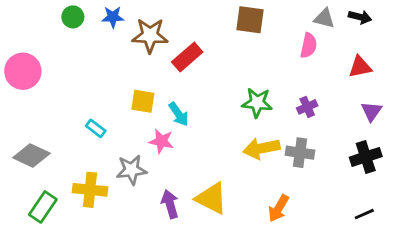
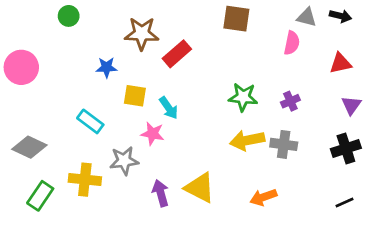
blue star: (113, 17) -> (107, 67), moved
cyan rectangle: (96, 128) -> (90, 121), size x1.4
orange arrow: (279, 208) -> (263, 197), turned 40

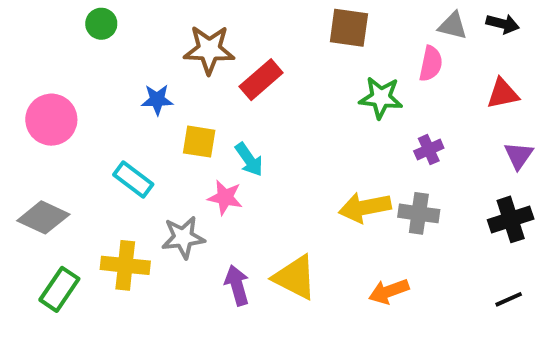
pink circle: (21, 67) -> (51, 120), moved
green star: (243, 97) -> (381, 98), moved

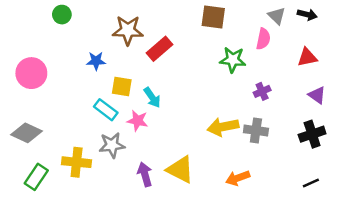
gray triangle: (453, 26) -> (277, 16), turned 30
purple triangle: (519, 156) -> (317, 95), turned -30
cyan rectangle: (133, 179) -> (106, 110), moved

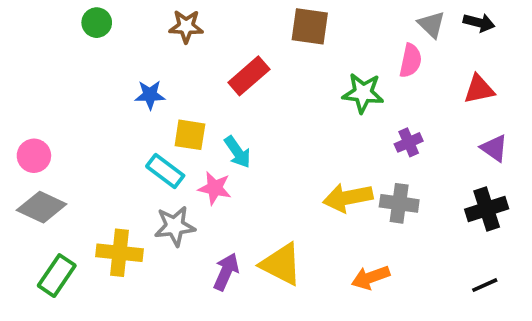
brown square: (213, 17) -> (310, 26), moved
brown star: (128, 30) -> (186, 26), moved, size x0.7
pink circle: (31, 73) -> (34, 156), moved, size x0.7
purple arrow: (145, 174) -> (226, 272), turned 40

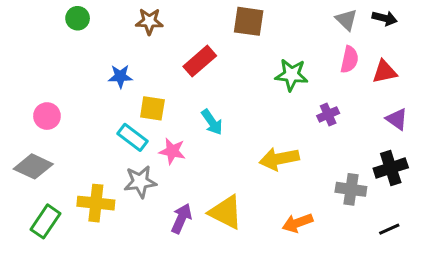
pink semicircle: (411, 61) -> (349, 59), moved
cyan arrow: (237, 152) -> (212, 122), moved
pink circle: (34, 156) -> (47, 116), moved
gray cross: (399, 203) -> (351, 189), moved

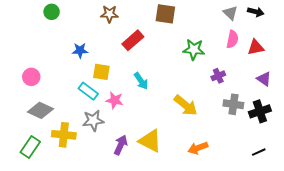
brown star: (149, 21) -> (109, 14), moved
yellow arrow: (279, 159) -> (186, 105), turned -130
gray diamond: (33, 166) -> (40, 110), moved
gray cross: (351, 189) -> (233, 104), moved

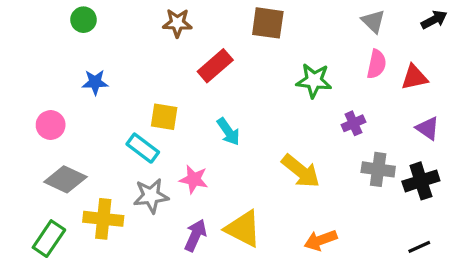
black arrow: (256, 12) -> (434, 20), moved, turned -42
blue star: (80, 50) -> (95, 82), moved
pink star: (115, 100) -> (194, 179), moved

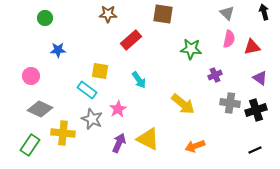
green circle: (83, 20) -> (45, 18), moved
black arrow: (434, 20) -> (264, 12), turned -77
pink star: (194, 179) -> (118, 109), turned 30
gray star: (151, 196) -> (92, 119), turned 30

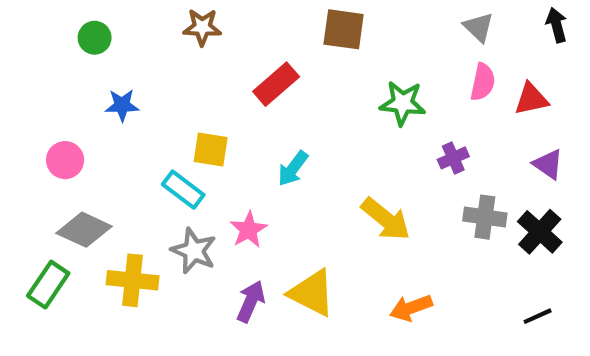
brown star: (108, 14) -> (202, 27), moved
cyan arrow: (139, 80) -> (293, 169), turned 72
black cross: (256, 110) -> (540, 232), turned -30
green rectangle: (30, 145) -> (48, 285), moved

